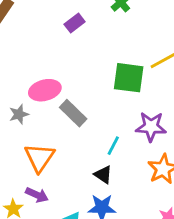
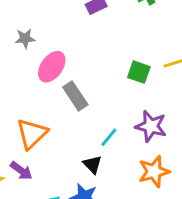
green square: (129, 78) -> (139, 72), size x0.7
pink ellipse: (45, 90) -> (52, 67), turned -52
gray star: (19, 114) -> (25, 38), moved

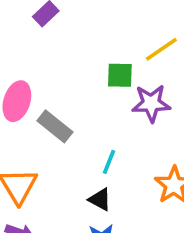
purple star: (151, 126) -> (151, 103), moved

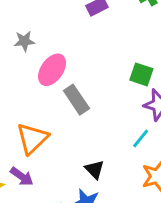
cyan line: (109, 162) -> (141, 138), moved

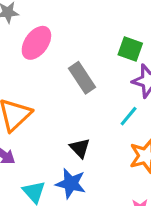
gray rectangle: (76, 100) -> (82, 78), moved

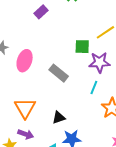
black triangle: (80, 148) -> (59, 118), moved, turned -48

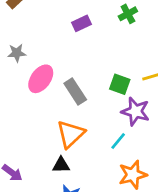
gray rectangle: (59, 73) -> (75, 92), moved
orange triangle: (25, 108) -> (71, 134), moved

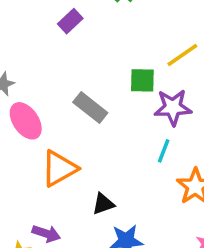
pink ellipse: (41, 79) -> (26, 121), moved, turned -52
orange triangle: (71, 134) -> (59, 168), moved, turned 32

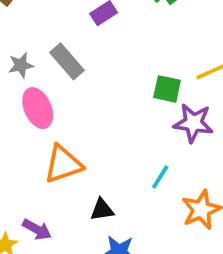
gray rectangle: (90, 108) -> (67, 61), moved
cyan line: (164, 151) -> (160, 177), moved

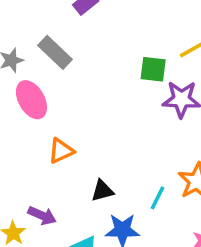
orange triangle: (63, 164) -> (61, 151), size x0.7
cyan line: (160, 177) -> (157, 198), moved

